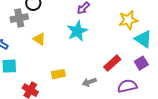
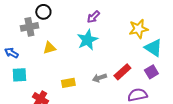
yellow triangle: (39, 39) -> (49, 48), turned -48
gray arrow: (89, 82) -> (99, 78), moved

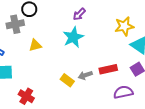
red rectangle: (122, 72) -> (108, 69), turned 30
yellow rectangle: (68, 83) -> (67, 80), moved, turned 48

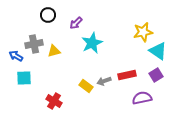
purple arrow: (79, 14) -> (76, 23), moved
gray cross: (15, 24) -> (34, 44), moved
red cross: (26, 96) -> (54, 101), moved

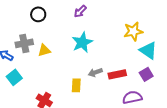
purple arrow: (76, 23) -> (80, 11), moved
cyan square: (24, 78) -> (14, 77), turned -35
gray arrow: (104, 81) -> (95, 72), moved
yellow rectangle: (86, 86) -> (76, 85), turned 56

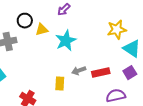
black circle: (38, 14) -> (25, 21), moved
yellow triangle: (44, 50) -> (42, 30), moved

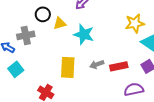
cyan star: (66, 41) -> (84, 34), turned -30
yellow rectangle: (60, 84) -> (68, 67), moved, size x1.5

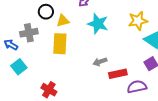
cyan star: (84, 34) -> (98, 24), moved
red rectangle: (119, 66) -> (118, 74), moved
yellow rectangle: (68, 67) -> (60, 44), moved

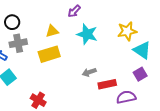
black circle: (46, 12) -> (12, 22), moved
yellow rectangle: (60, 44) -> (49, 54), turned 70

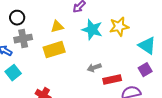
yellow star: (127, 31) -> (119, 27), moved

